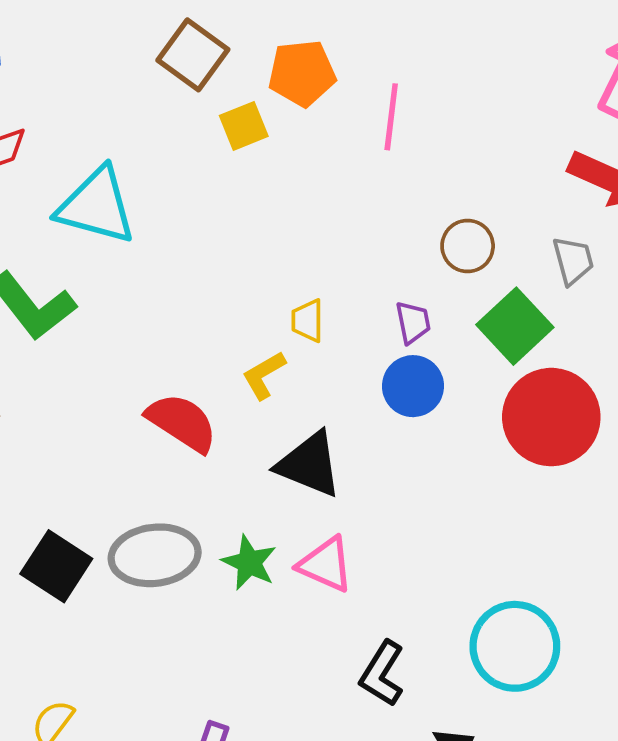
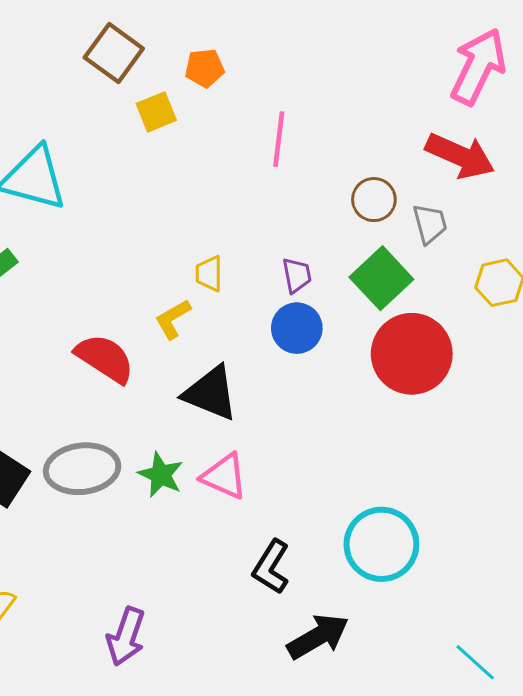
orange pentagon: (302, 73) -> (205, 68), size x0.7
pink line: (391, 117) -> (279, 139), moved
brown circle: (468, 246) -> (374, 200), moved

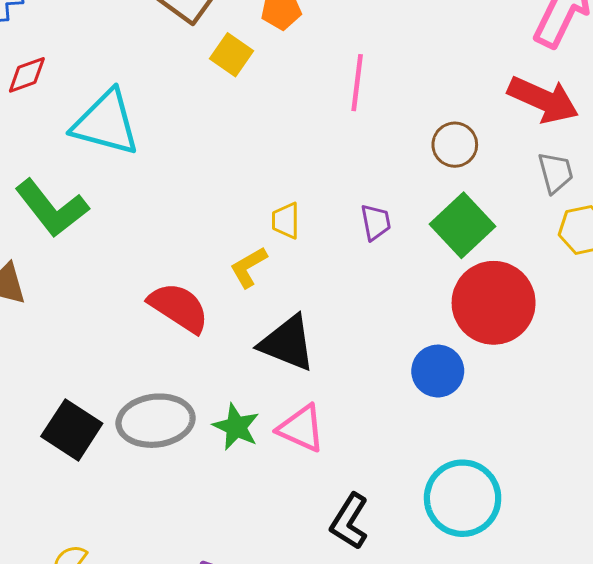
yellow square: (156, 112) -> (232, 55), turned -33
gray trapezoid: (430, 224) -> (556, 173), moved
blue circle: (297, 328) -> (438, 371), moved

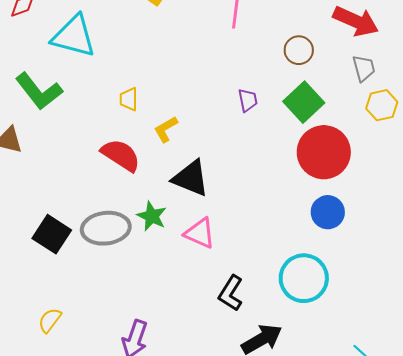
yellow trapezoid: (286, 221) -> (129, 99), moved
blue circle: (438, 371) -> (328, 212), moved
green star: (236, 427) -> (152, 216), moved

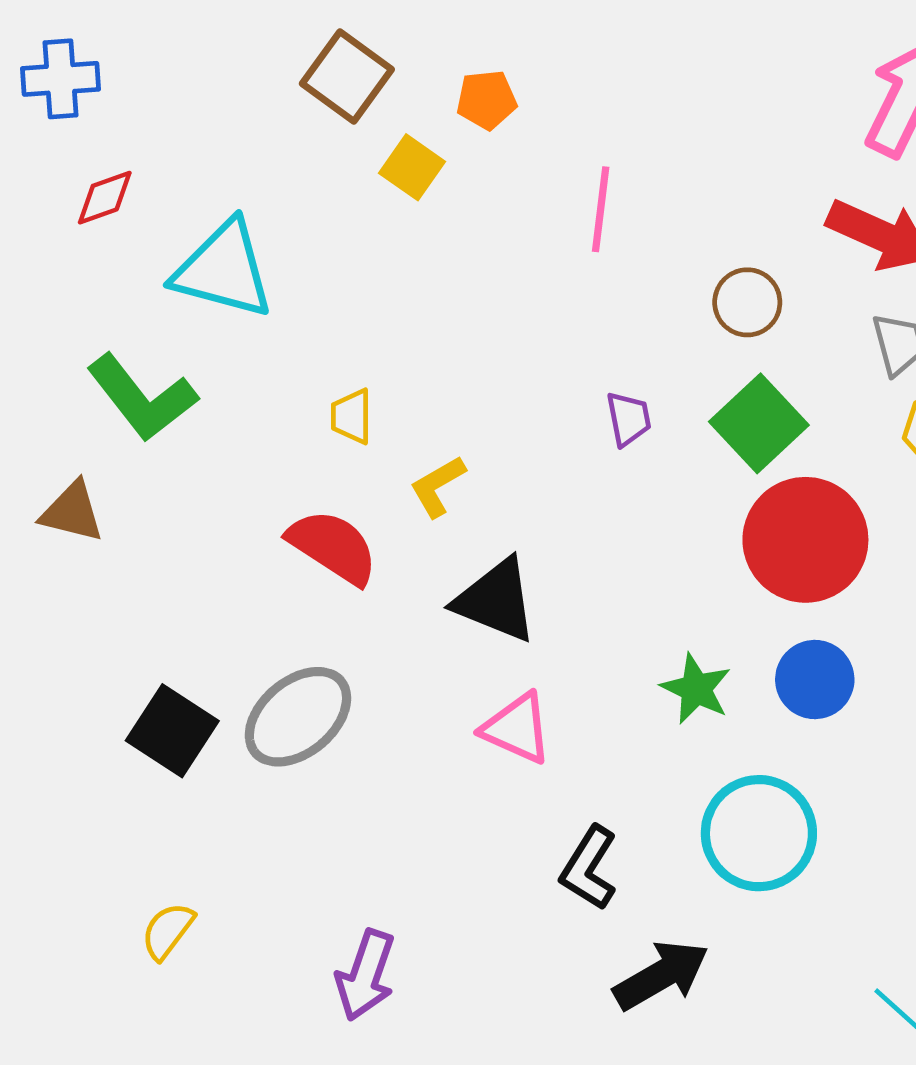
green star: (152, 216) -> (696, 689), moved
gray ellipse: (106, 228) -> (298, 717), turned -33

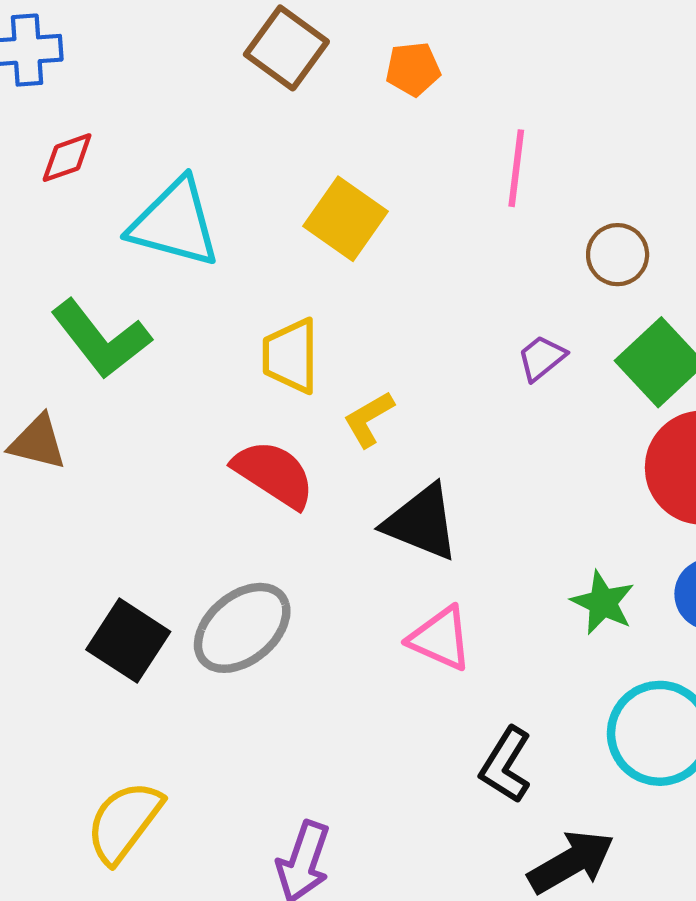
yellow square: (412, 167) -> (345, 219), moved, size x1.4
brown circle: (747, 302) -> (618, 255), moved
yellow trapezoid: (352, 416) -> (291, 356), size x1.5
purple trapezoid: (629, 419) -> (542, 358), turned -118
yellow semicircle: (168, 931) -> (124, 822), size x1.6

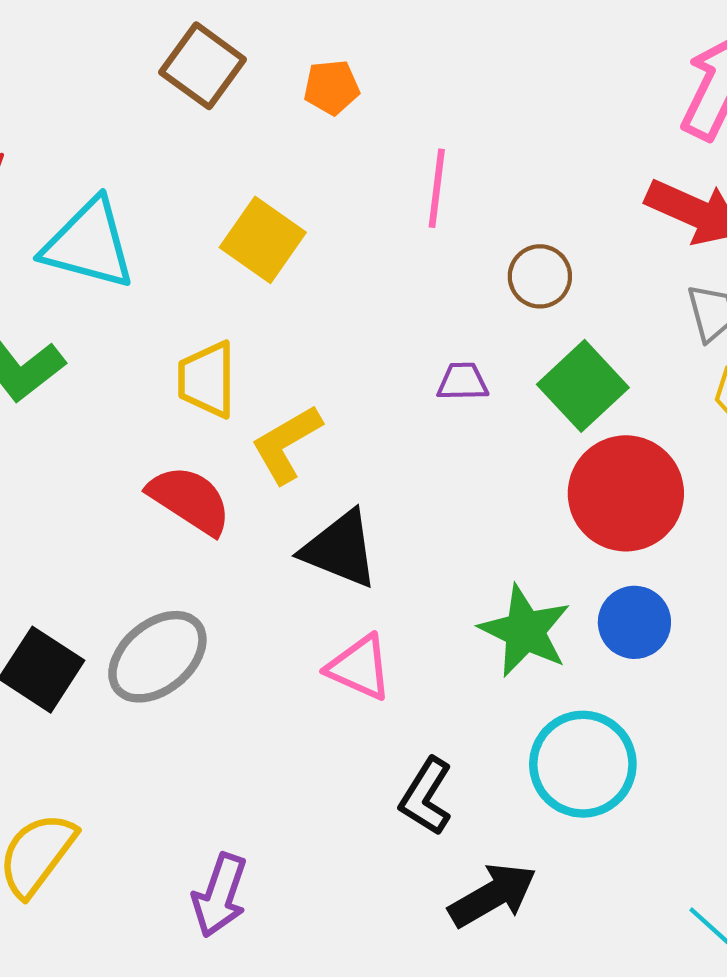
purple trapezoid: (542, 358) -> (463, 382), turned 38
yellow L-shape: (369, 419) -> (286, 444), size x1.4
green star: (603, 603) -> (525, 631), size x1.4

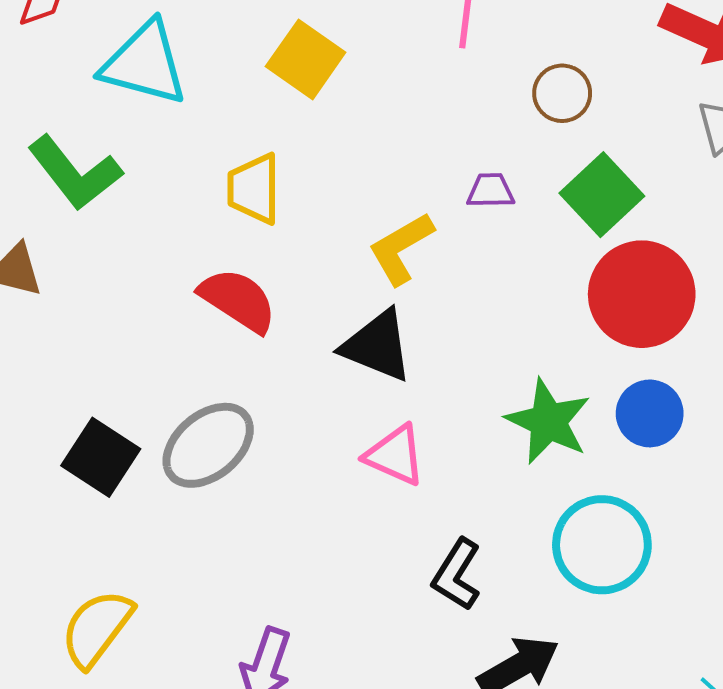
yellow L-shape: (286, 444) -> (401, 248), moved

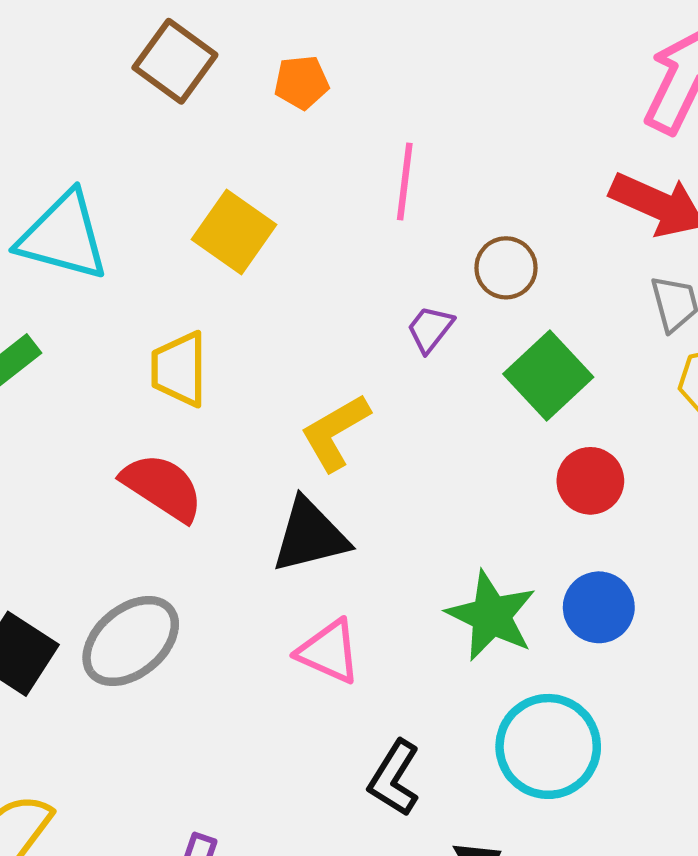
purple trapezoid: (491, 191) -> (430, 329), moved, turned -51
red circle: (642, 294) -> (590, 481), size x0.6
black triangle: (377, 346) -> (310, 536), turned -36

